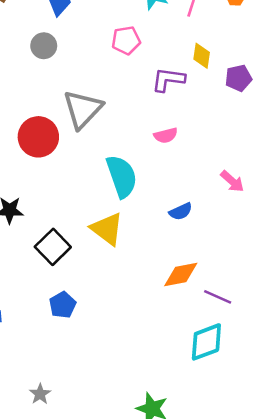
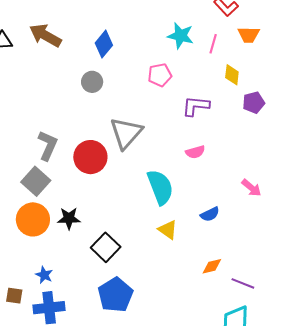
yellow diamond: (202, 56) -> (232, 75), moved
yellow triangle: (107, 229) -> (168, 230), moved, size x0.7
orange diamond: (181, 275) -> (212, 266), size x0.7
blue pentagon: (63, 305) -> (115, 295), size x1.6

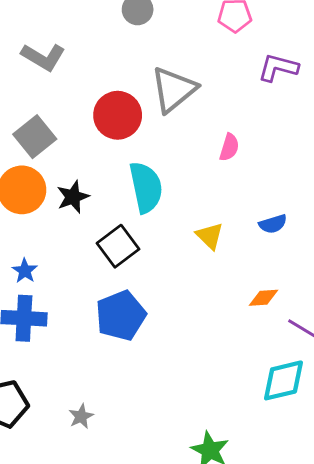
gray L-shape: (48, 145) -> (43, 57), moved, turned 88
pink semicircle: (195, 152) -> (229, 147), moved, turned -66
cyan semicircle: (160, 187) -> (146, 187), moved
black star: (69, 218) -> (73, 197), turned -30

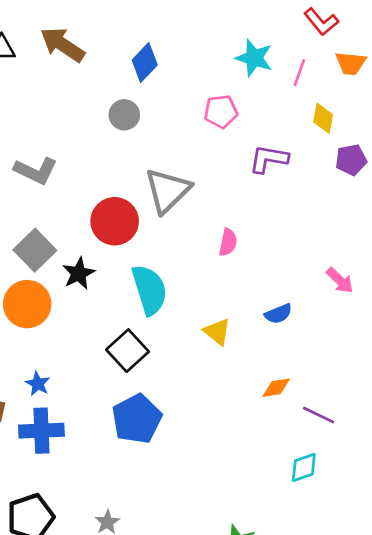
black star: (73, 197) -> (79, 273), moved
cyan diamond: (283, 380) -> (304, 467), size x0.7

